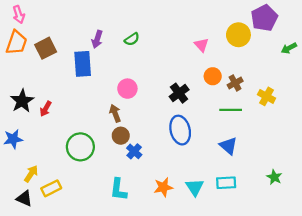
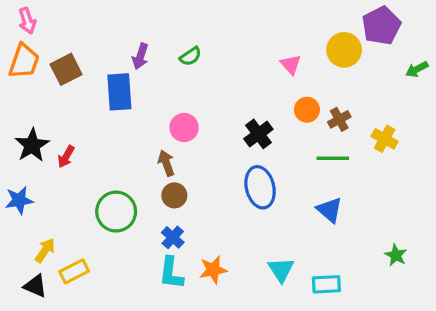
blue cross: (134, 151) -> (173, 237), moved
cyan rectangle: (226, 183) -> (326, 284), moved
orange star: (163, 187) -> (213, 270), moved

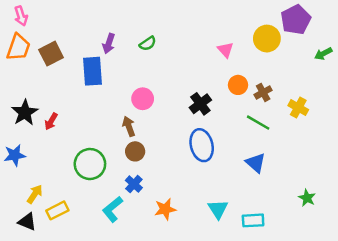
green line: (333, 158) -> (258, 123), turned 30
cyan L-shape: (171, 273) -> (113, 209), moved, turned 44

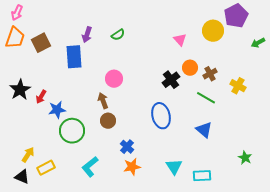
pink arrow: (21, 16) -> (17, 13), turned 42
black cross: (200, 104) -> (171, 80), moved
blue star: (15, 155) -> (57, 110), moved
blue cross: (134, 184) -> (127, 147), moved

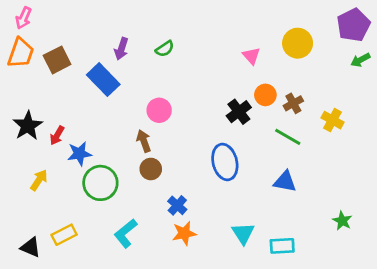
purple pentagon: (236, 16) -> (353, 25), moved
blue rectangle: (74, 57) -> (103, 80), turned -40
blue triangle: (204, 130) -> (285, 182), turned -30
yellow arrow: (28, 155) -> (39, 180), moved

